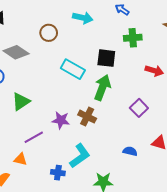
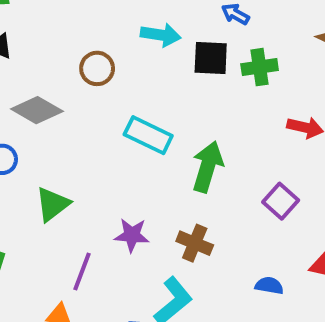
black square: (106, 58) -> (211, 58), moved
brown cross: (87, 117) -> (195, 243), moved
purple line: (34, 137) -> (82, 271), turned -36

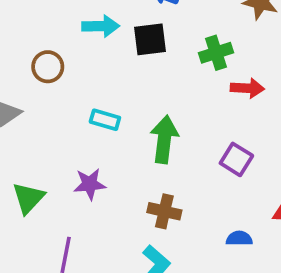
green cross: (260, 67) -> (216, 53), moved
cyan rectangle: (148, 135) -> (105, 120), size x0.7
purple star: (132, 235) -> (90, 184), moved

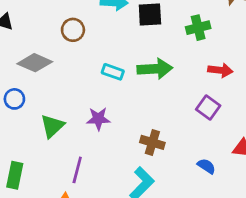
red arrow: (247, 88) -> (220, 70), moved
green arrow: (164, 139) -> (155, 69), moved, turned 76
blue semicircle: (239, 238) -> (206, 166), turned 30

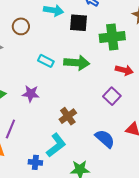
green cross: (198, 28) -> (112, 37), size x1.4
brown cross: (152, 142) -> (68, 116), turned 30
blue semicircle: (206, 166) -> (105, 139), size x1.5

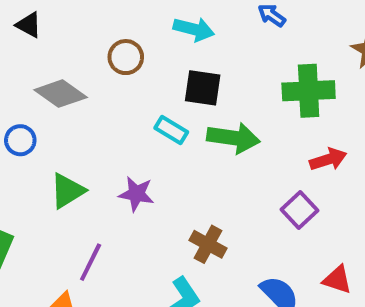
black square: (78, 23) -> (203, 88), moved
red arrow: (124, 70) -> (328, 159), turned -36
brown cross: (68, 116) -> (208, 244), turned -30

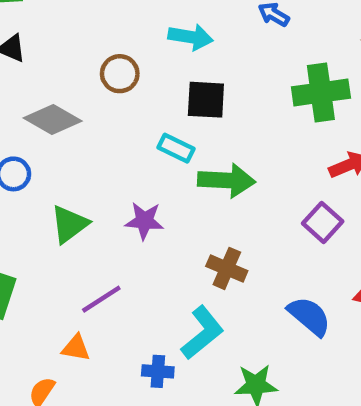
green arrow: (233, 138) -> (227, 180), moved
purple line: (91, 262) -> (101, 299), turned 36

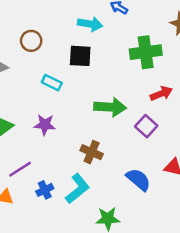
cyan arrow: (191, 37) -> (90, 24), moved
cyan rectangle: (176, 148) -> (52, 83), moved
green arrow: (227, 180) -> (110, 107), moved
blue cross: (158, 371) -> (45, 190), moved, turned -30

